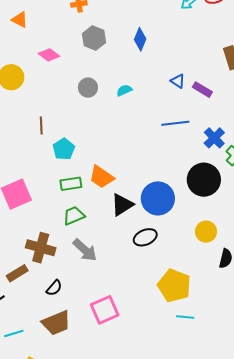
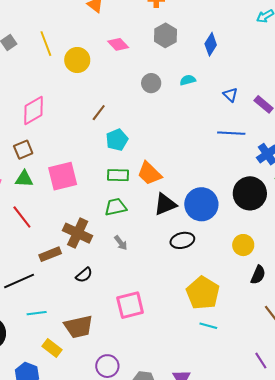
blue triangle: (178, 81) -> (230, 95), moved
cyan semicircle: (124, 90) -> (188, 80), moved
brown line: (41, 125) -> (99, 113), turned 30
gray arrow: (85, 250) -> (121, 243), size x0.6
brown trapezoid: (56, 323) -> (78, 327), moved

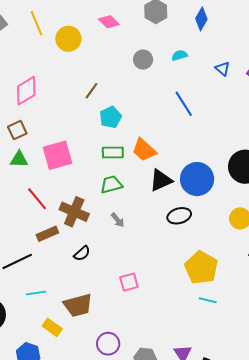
blue line: (231, 133) -> (184, 104), moved, turned 56
red line: (22, 217) -> (37, 199), moved
pink square: (130, 305) -> (129, 282), size x0.7

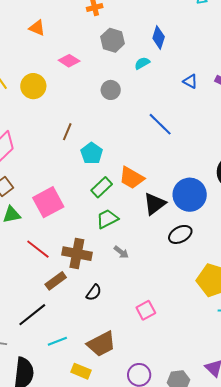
cyan semicircle: (179, 55) -> (142, 63), moved
green rectangle: (113, 152) -> (102, 187), turned -30

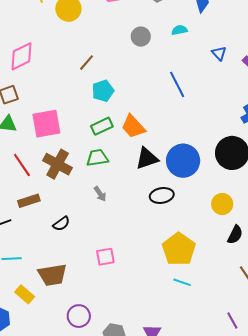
cyan semicircle: (142, 63) -> (179, 30), moved
brown cross: (77, 254) -> (58, 164), moved

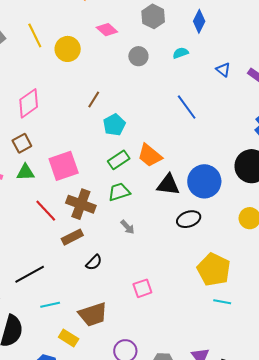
gray circle: (141, 37) -> (138, 56), moved
black triangle: (147, 158) -> (168, 185), turned 35
brown rectangle: (29, 201) -> (72, 237), moved

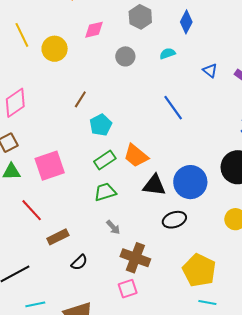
pink diamond: (107, 30) -> (94, 30), turned -55
brown cross: (81, 204) -> (135, 258), moved

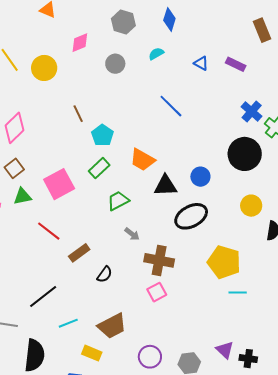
brown line: (80, 99) -> (78, 114), turned -48
green rectangle: (105, 160) -> (99, 168), moved
blue circle: (190, 182) -> (200, 177), size x0.6
black ellipse: (174, 220) -> (191, 216), size x1.4

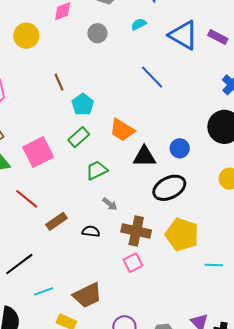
blue triangle: (201, 63) -> (183, 35), size x2.0
yellow pentagon: (224, 262) -> (182, 235), moved
black semicircle: (105, 274) -> (91, 231), moved, turned -120

